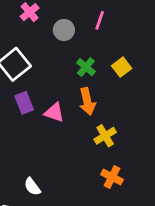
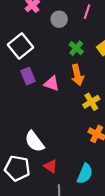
white semicircle: (32, 187) -> (34, 141), size x1.5

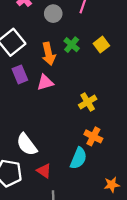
orange arrow: (77, 75) -> (49, 54), moved
pink triangle: (52, 84) -> (45, 82), turned -35
cyan semicircle: (85, 174) -> (78, 158), moved

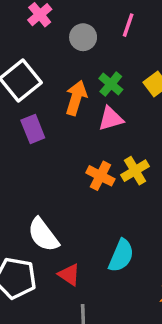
orange arrow: (49, 54) -> (76, 98), turned -150
pink triangle: (45, 82) -> (111, 119), moved
orange cross: (93, 136) -> (100, 176), moved

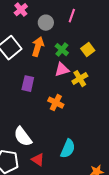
orange arrow: (76, 98) -> (38, 47), moved
purple rectangle: (33, 129) -> (28, 84), moved, turned 35
yellow cross: (135, 171) -> (80, 79), moved

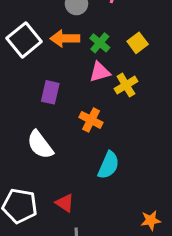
orange arrow: (38, 47) -> (65, 38), turned -108
white semicircle: (23, 137) -> (40, 145), moved
cyan semicircle: (68, 149) -> (109, 165), moved

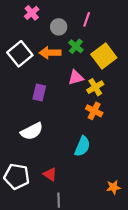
green cross: (100, 43) -> (76, 46), moved
yellow square: (138, 43) -> (104, 56), size x1.6
orange cross: (91, 120) -> (94, 111), moved
white semicircle: (40, 145) -> (32, 131), turned -80

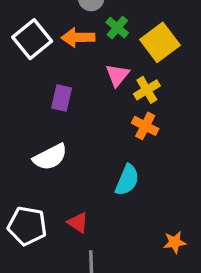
pink triangle: (76, 77) -> (117, 75), turned -35

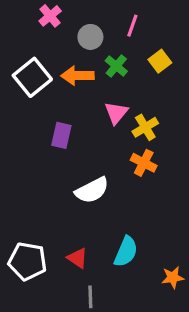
yellow square: (160, 42) -> (160, 61), moved, size x0.6
white semicircle: (50, 157) -> (92, 190), moved
cyan semicircle: (127, 180) -> (126, 252), moved

